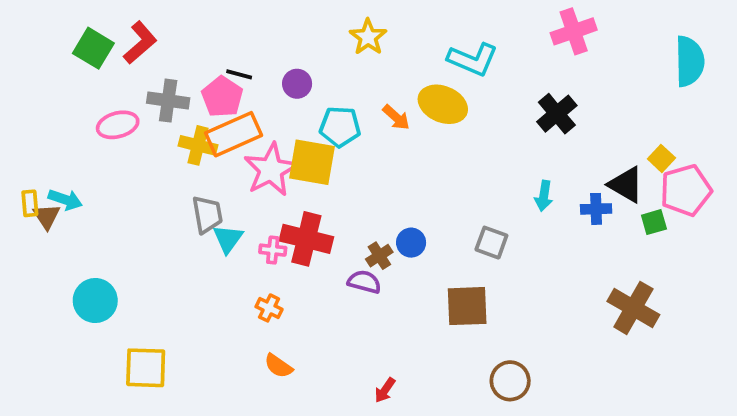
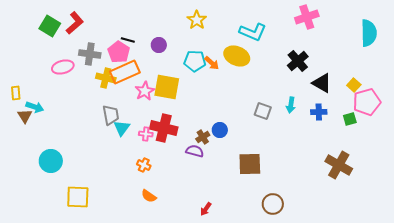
cyan pentagon: (340, 127) -> (195, 61), moved
pink star: (271, 170) -> (145, 91), size x0.7
black triangle: (626, 185) -> (322, 83), moved
yellow rectangle: (30, 203) -> (16, 93), moved
gray square: (491, 243) -> (263, 111), moved

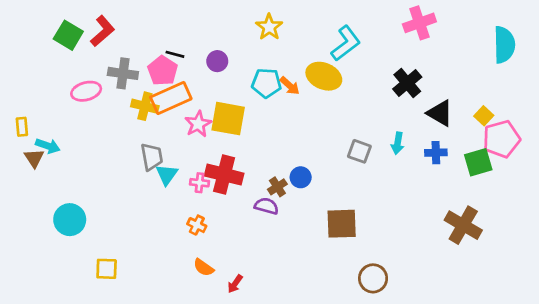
cyan L-shape: (253, 32) -> (346, 43), turned -60
green square: (350, 119) -> (478, 162), size x1.5
yellow square: (78, 197) -> (107, 269), size x0.7
red arrow: (206, 209) -> (235, 284), moved

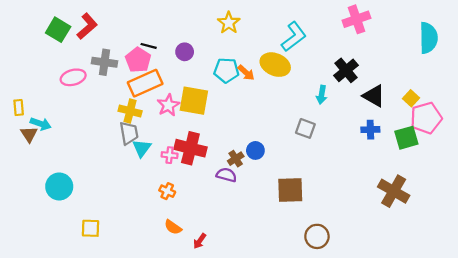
yellow cross: (145, 106) -> (130, 111), moved
cyan arrow: (398, 143) -> (322, 95), moved

